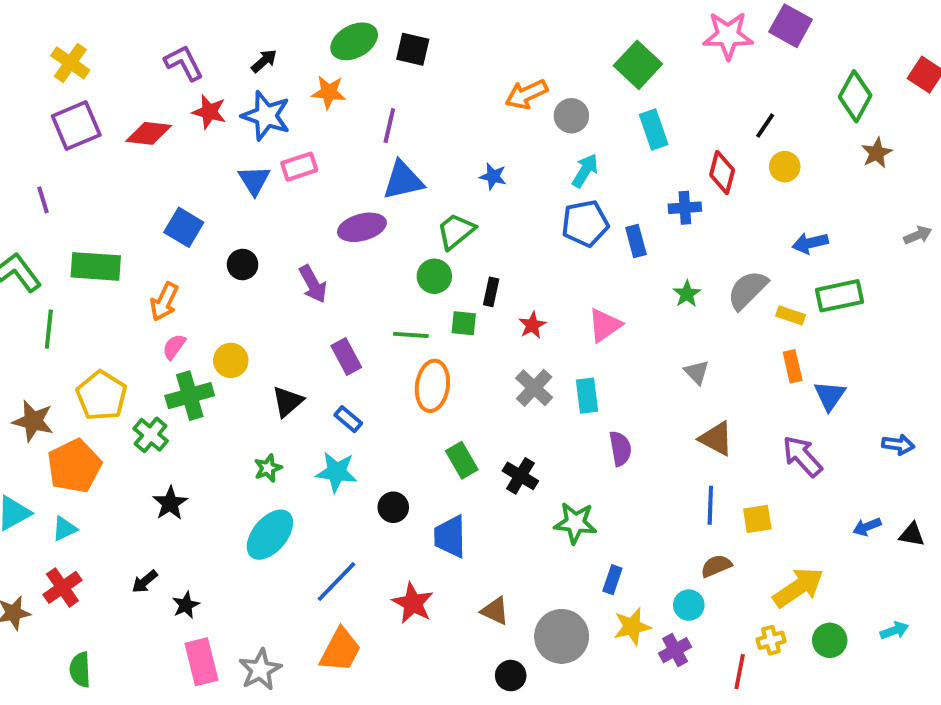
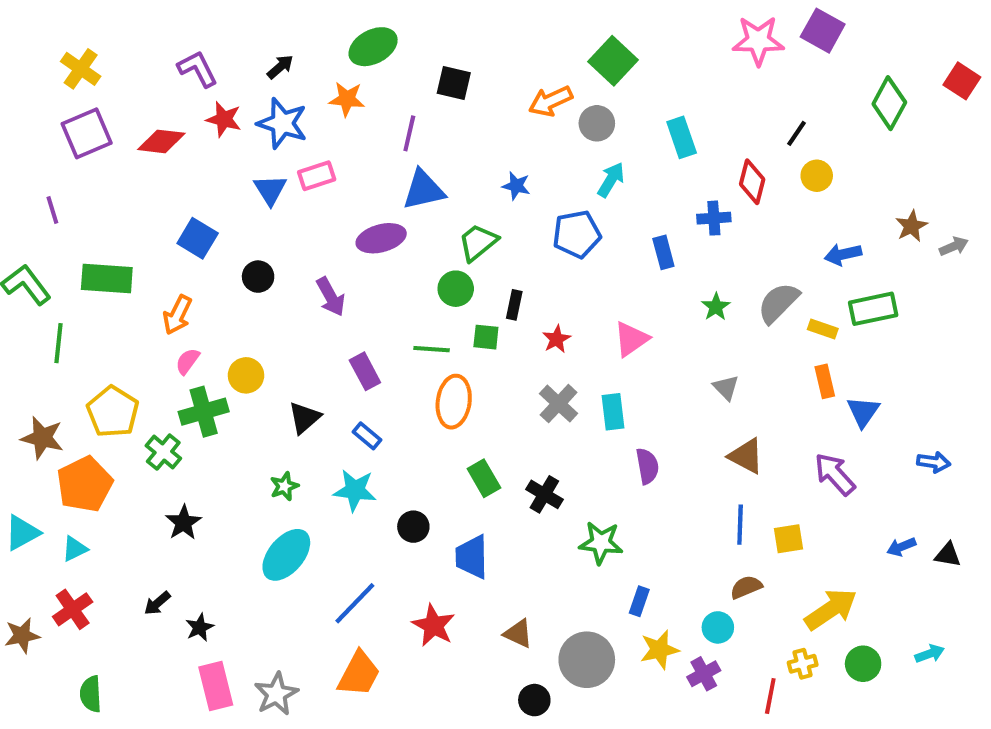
black square: (413, 49) -> (454, 83), moved
green square: (638, 65) -> (613, 61), moved
brown star: (877, 153) -> (911, 226), moved
blue pentagon: (585, 223) -> (577, 234), moved

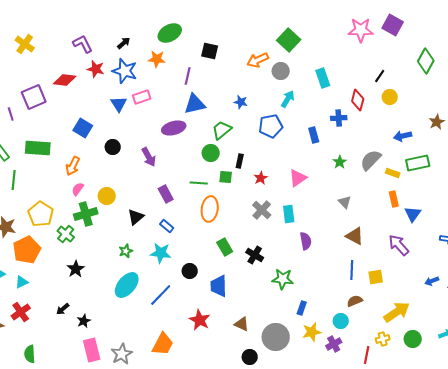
purple square: (87, 133) -> (34, 97), moved
blue line: (355, 603) -> (161, 295), moved

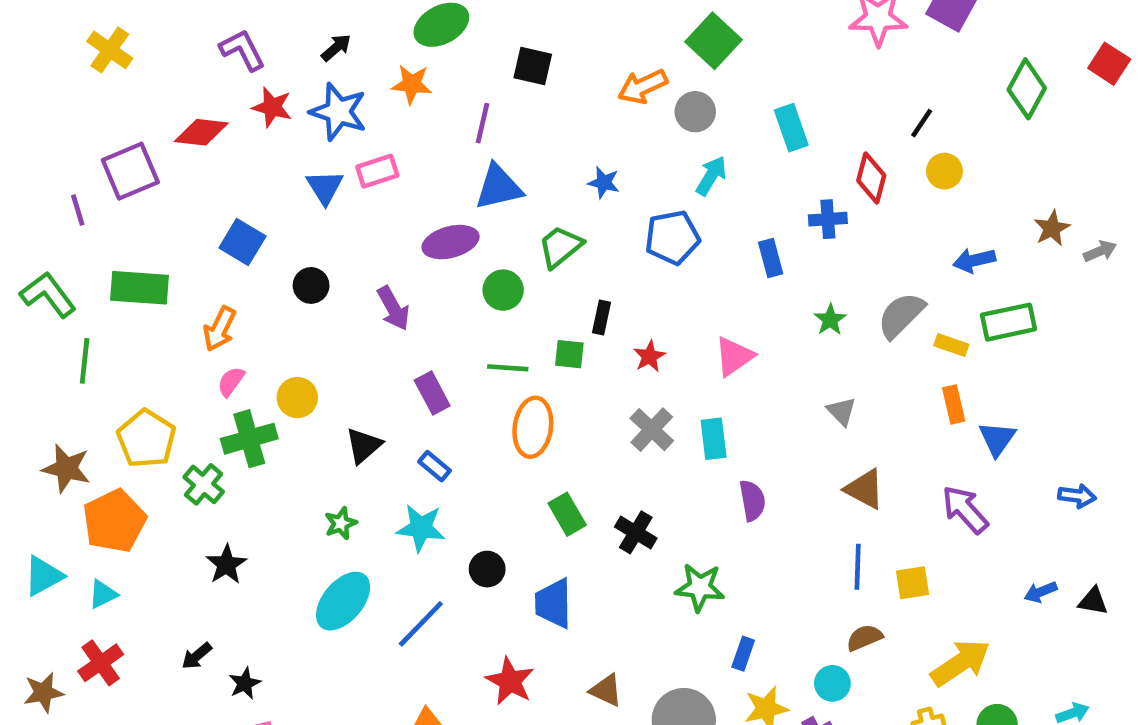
green circle: (211, 153) -> (503, 290), moved

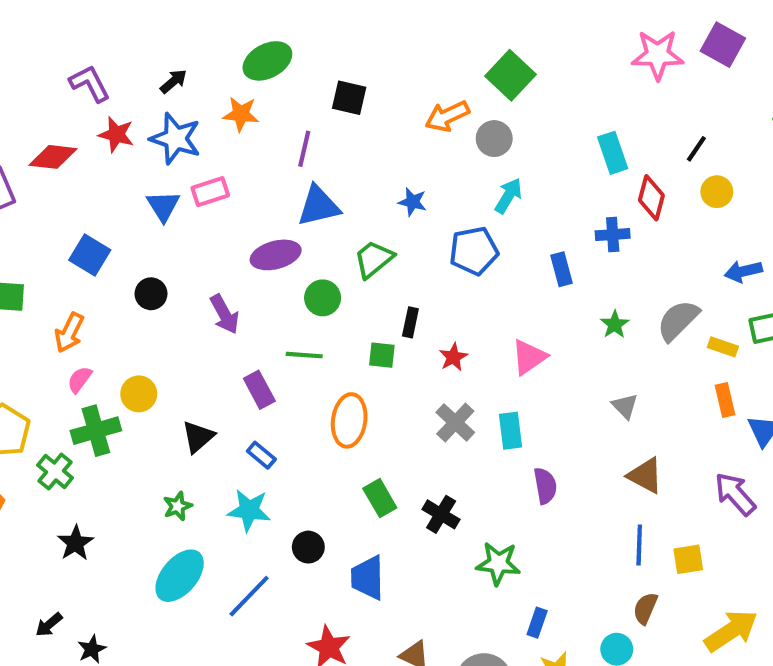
cyan rectangle: (791, 128) -> (613, 153), moved
green line: (508, 368) -> (304, 355), moved
brown semicircle: (864, 638) -> (645, 608), turned -44

